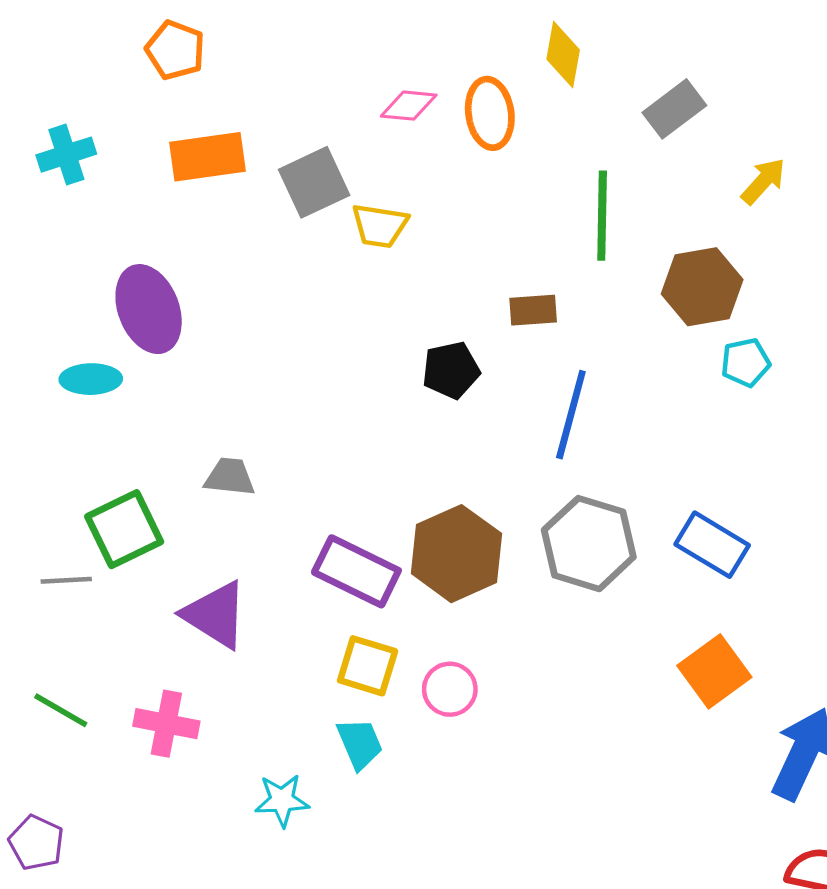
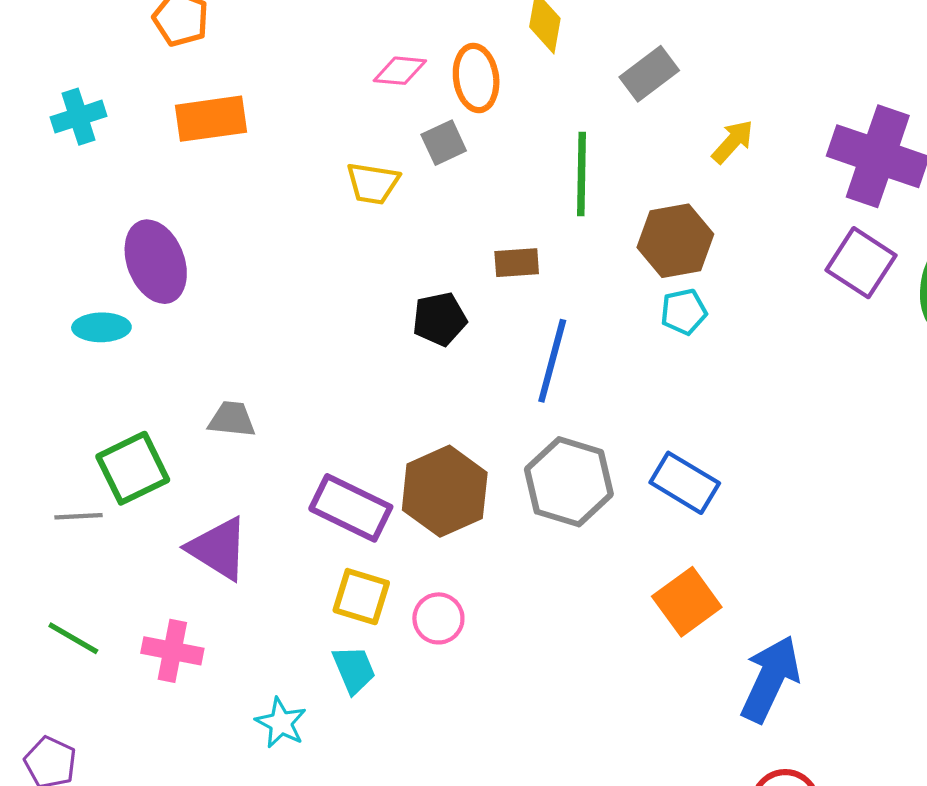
gray square: (314, 182) -> (444, 143), moved, size x0.7
cyan pentagon: (745, 362) -> (684, 312), moved
cyan star: (282, 800) -> (281, 723), turned 30

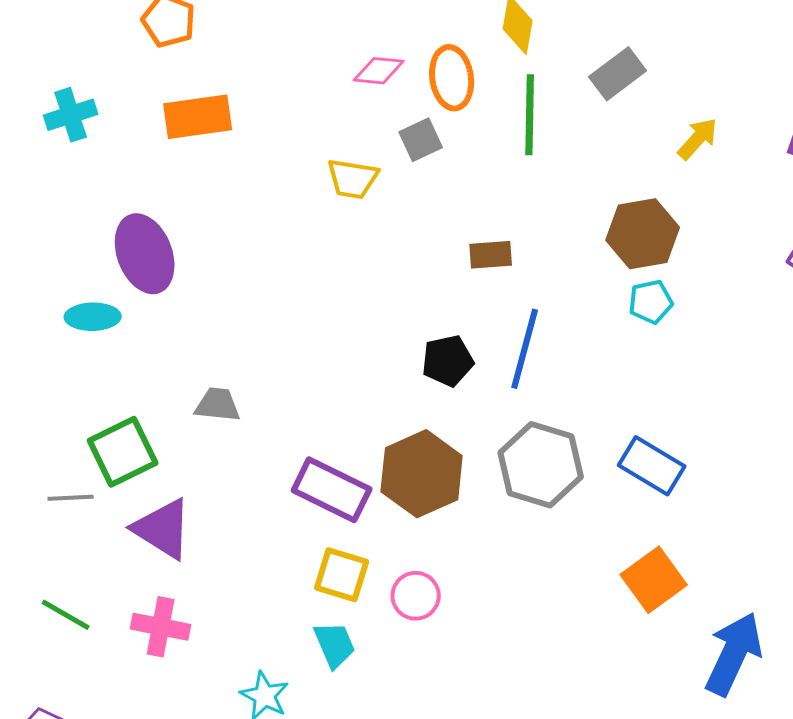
green line: (581, 174) -> (530, 115), moved
black pentagon: (440, 319) -> (448, 361), moved
purple triangle: (218, 549) -> (163, 529), moved

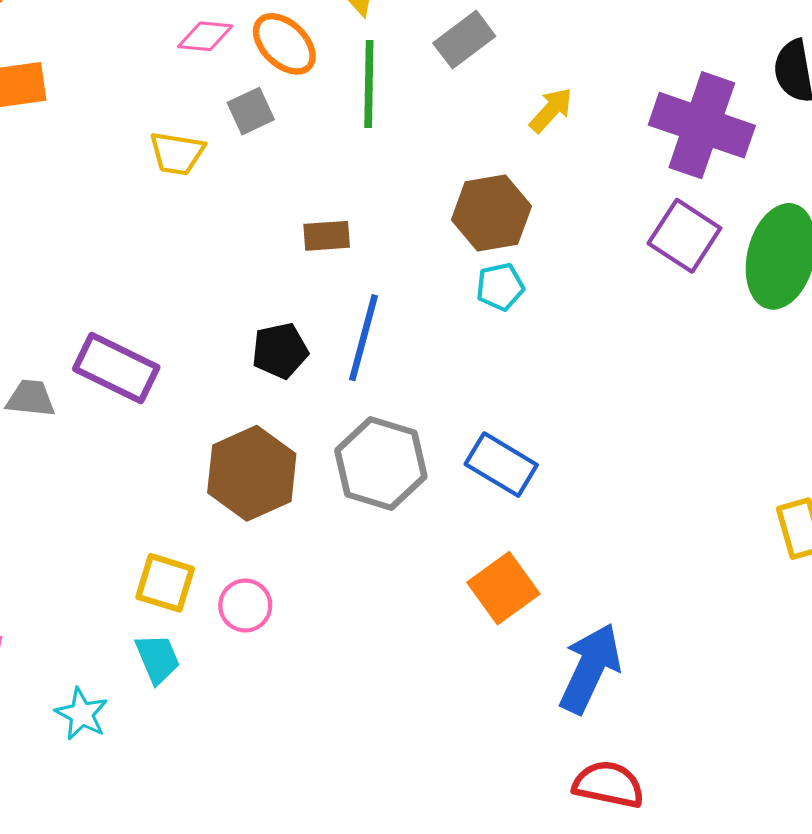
orange ellipse: (452, 78) -> (284, 44), turned -38
purple rectangle: (332, 490) -> (116, 368), moved

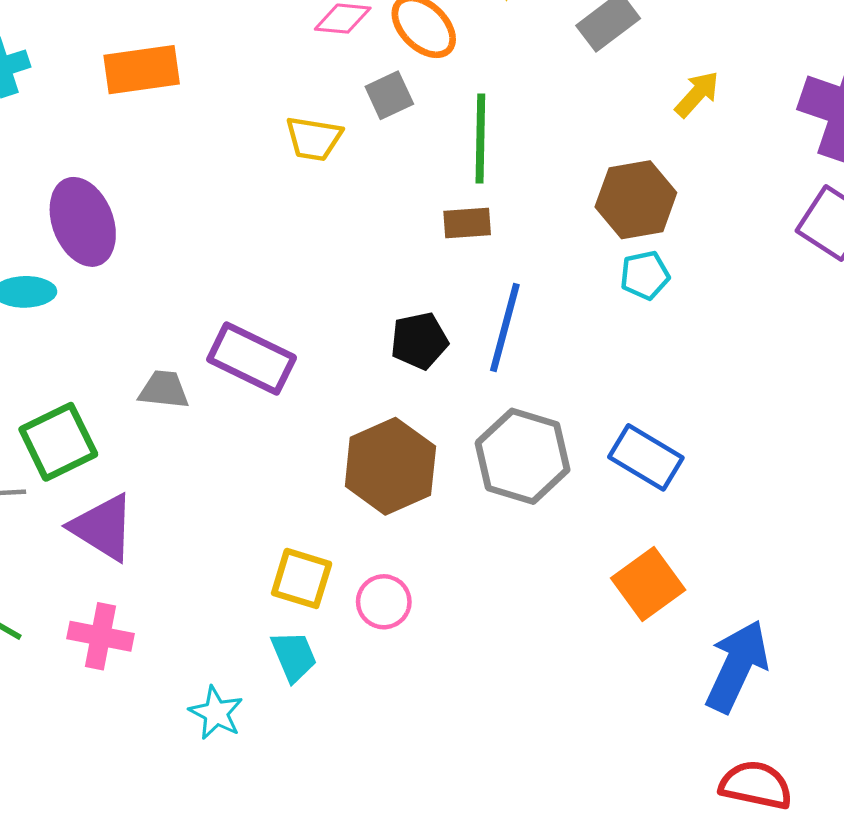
green line: (369, 84) -> (480, 139), moved

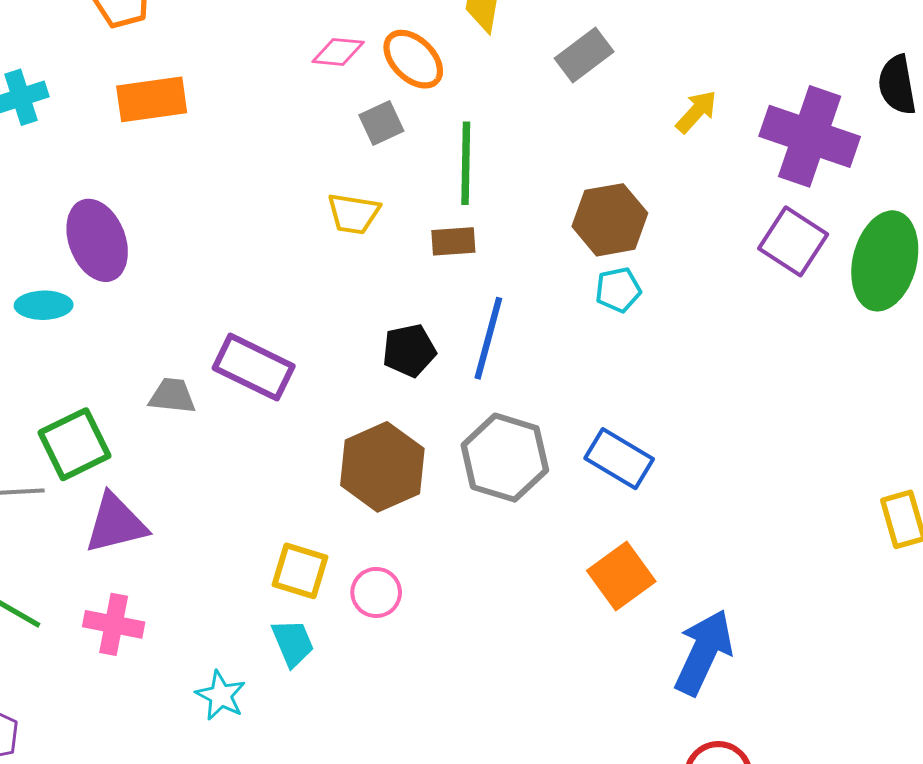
yellow arrow: (697, 94) -> (696, 112), moved
yellow trapezoid: (314, 139) -> (354, 214), moved
purple triangle: (103, 527) -> (116, 524), turned -46

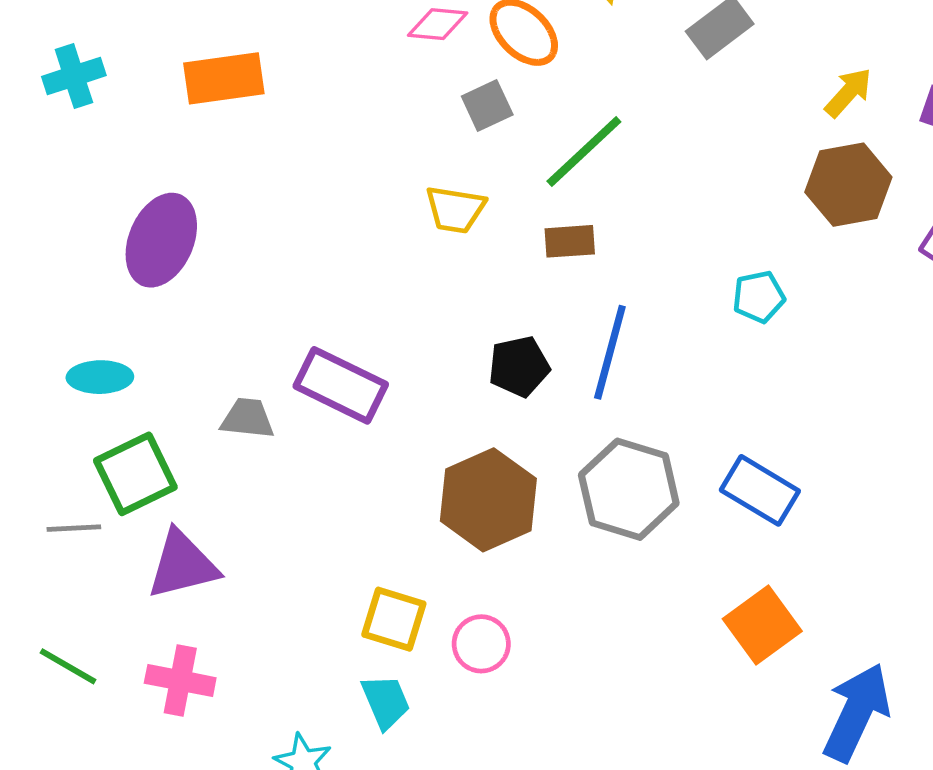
green line: (466, 163) -> (584, 152), turned 46
brown hexagon: (610, 220) -> (848, 185), moved
purple ellipse: (97, 240) -> (161, 240), turned 44
cyan ellipse: (44, 305) -> (100, 377), moved

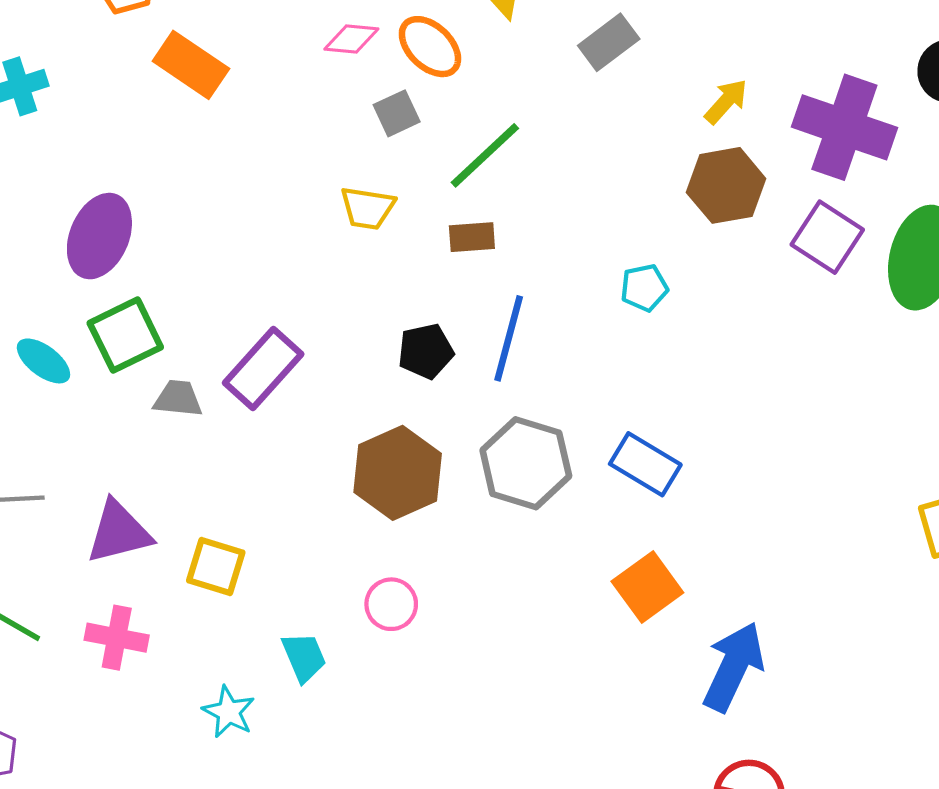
orange rectangle: (224, 78) -> (191, 65), moved, turned 42
cyan ellipse: (100, 377) -> (43, 361), turned 38
purple rectangle: (341, 385) -> (263, 368), turned -74
green square: (135, 474) -> (125, 335), moved
yellow square: (394, 619) -> (216, 567), moved

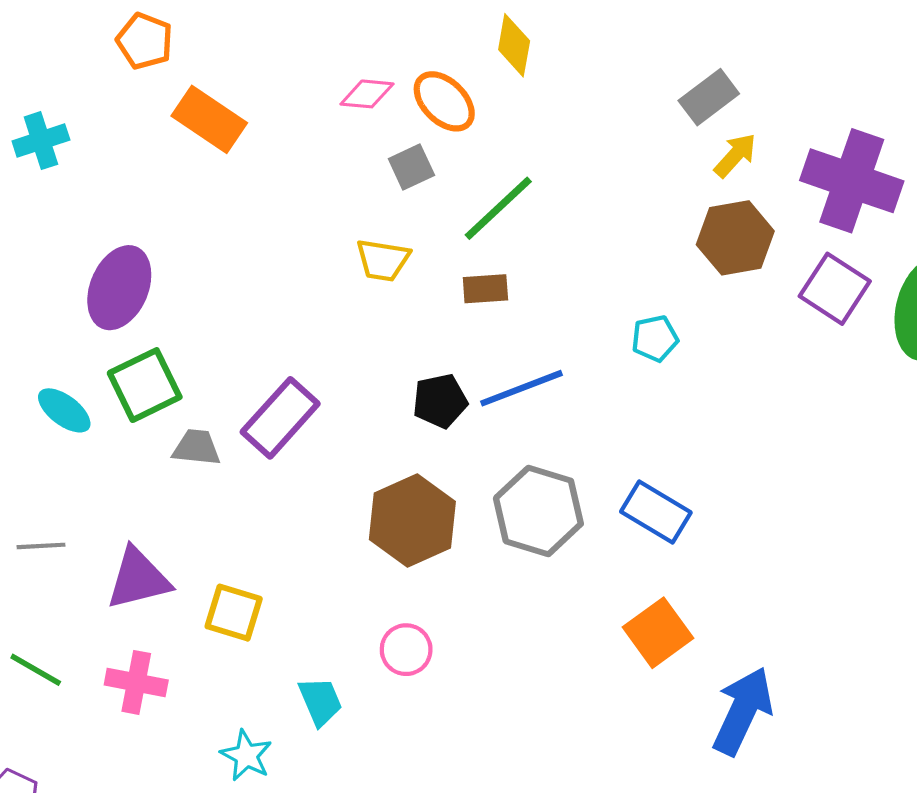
gray rectangle: (609, 42) -> (709, 97), moved
blue line: (509, 338) -> (521, 388), turned 54

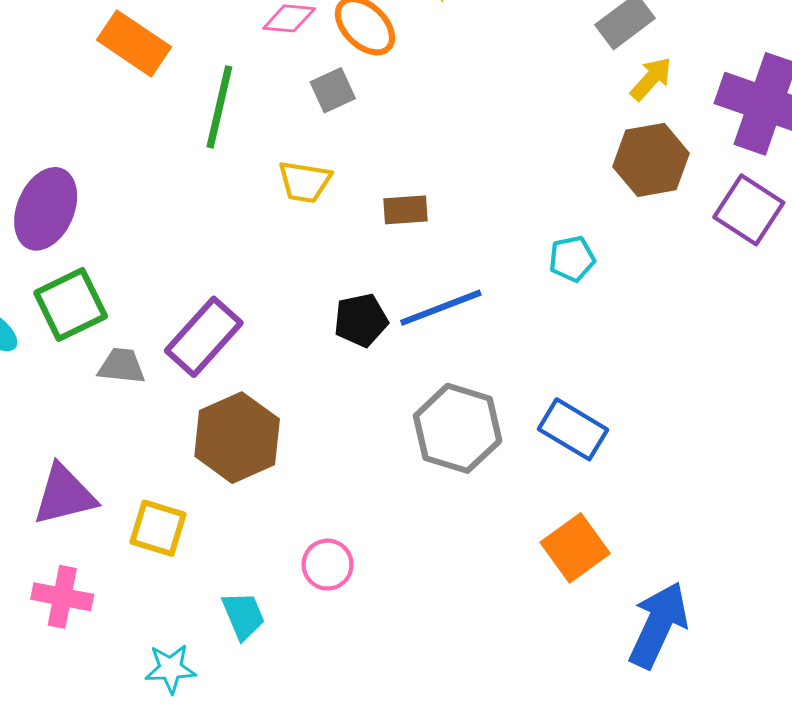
green line: (498, 208) -> (219, 107), moved, turned -34
brown hexagon: (412, 521) -> (237, 438), moved
cyan star: (246, 755) -> (170, 669), turned -30

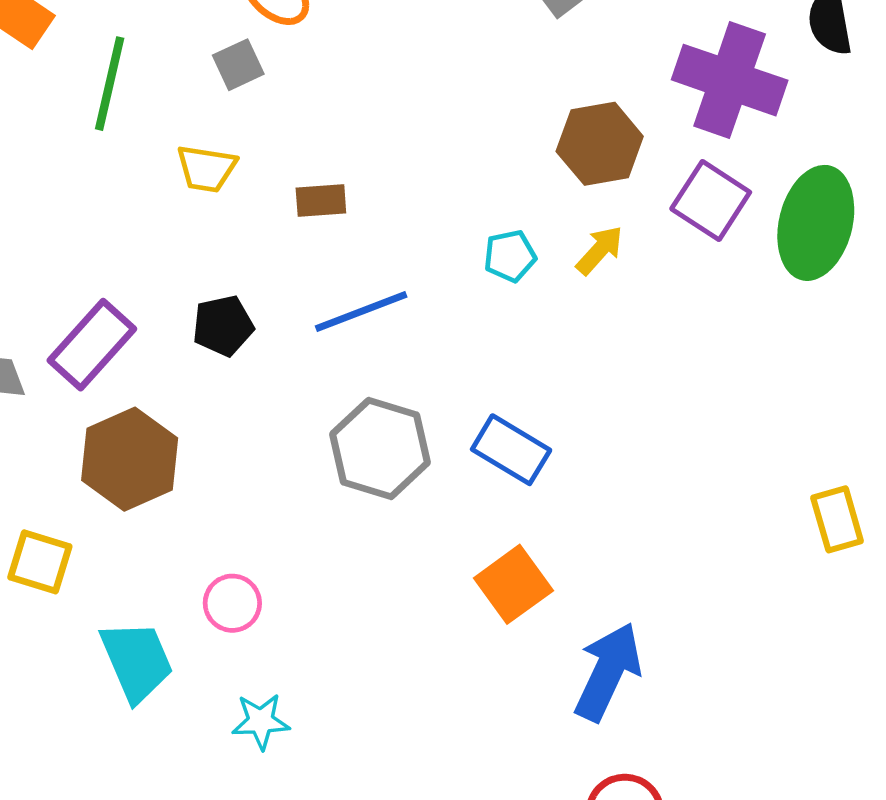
yellow arrow: (651, 79) -> (600, 250), moved
black pentagon: (361, 320) -> (223, 326), moved
cyan trapezoid: (243, 616) -> (137, 661), size x1.5
cyan star: (170, 669) -> (261, 721), moved

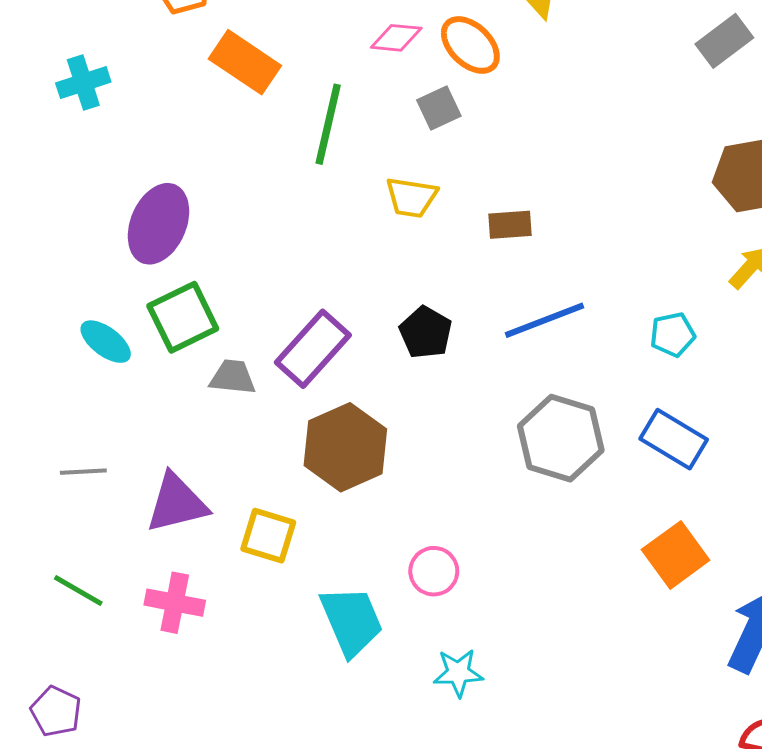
cyan pentagon: (510, 256) -> (673, 334), moved
black pentagon: (223, 326) -> (426, 332), turned -30

